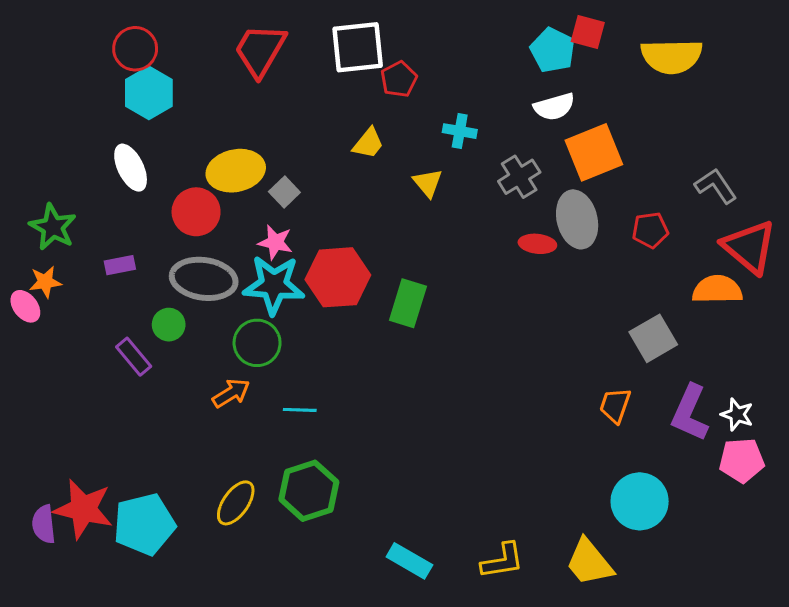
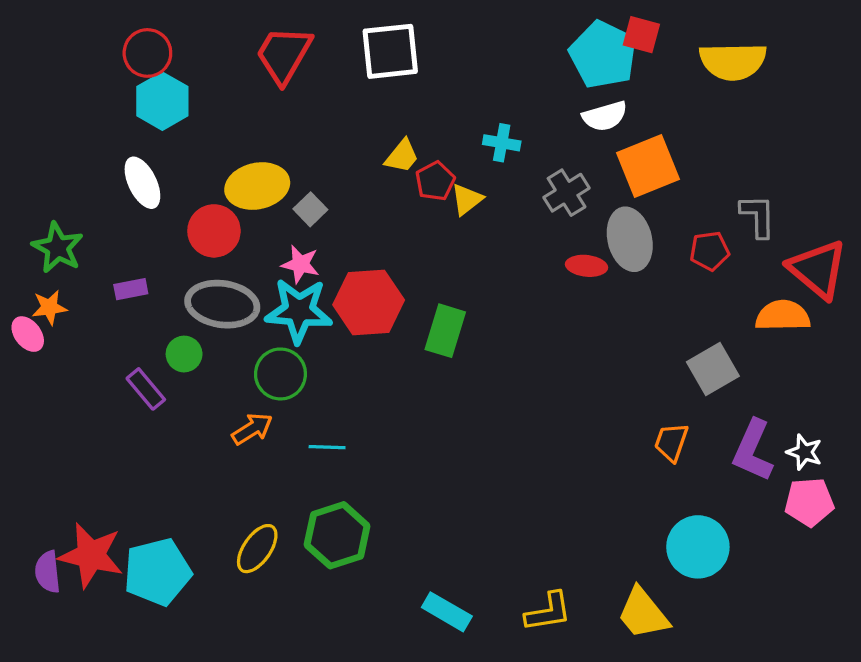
cyan pentagon: (553, 50) -> (603, 55), size x1.4
red pentagon: (399, 79) -> (435, 181), moved
yellow triangle: (428, 183) -> (467, 199), turned 32
gray L-shape: (716, 186) -> (758, 216), moved, turned 33

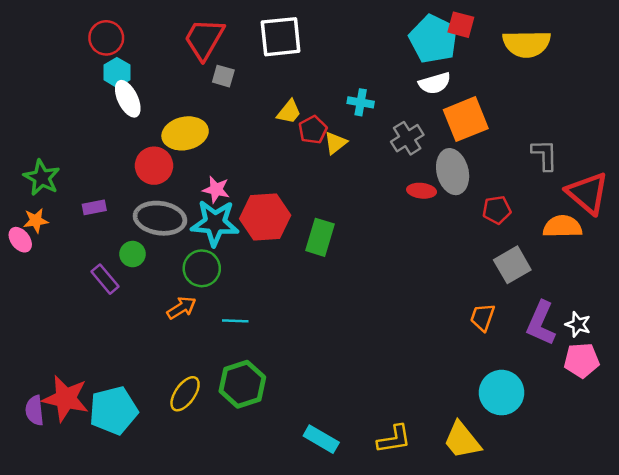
cyan hexagon: (162, 101) -> (117, 72), size x0.7
white ellipse: (142, 183) -> (128, 99), moved
gray square: (310, 209) -> (223, 76), moved, turned -30
red pentagon: (710, 251) -> (497, 210), moved

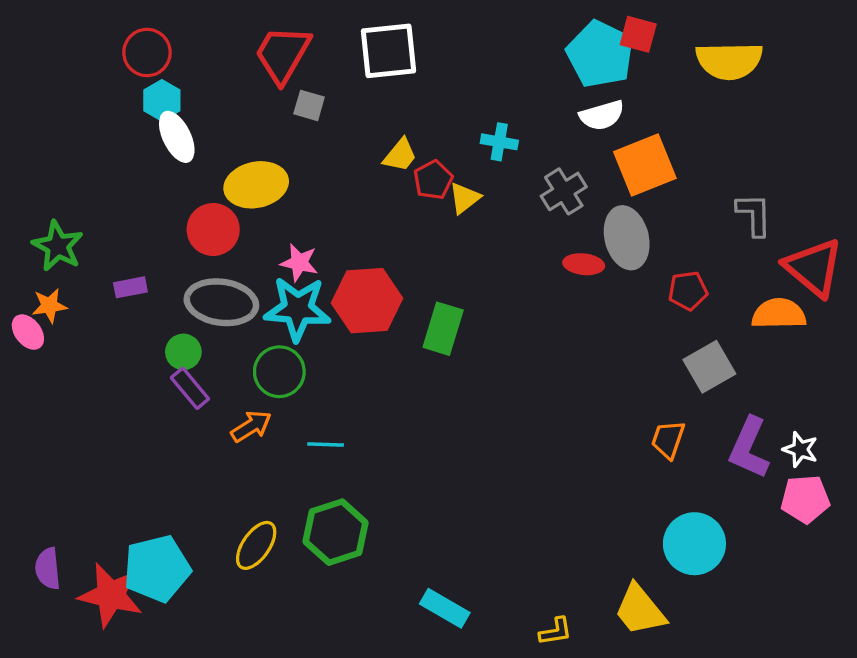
purple rectangle: (105, 279) -> (190, 388), moved
red star: (66, 399) -> (111, 595), moved
yellow L-shape: (394, 439) -> (556, 631), moved, size x0.7

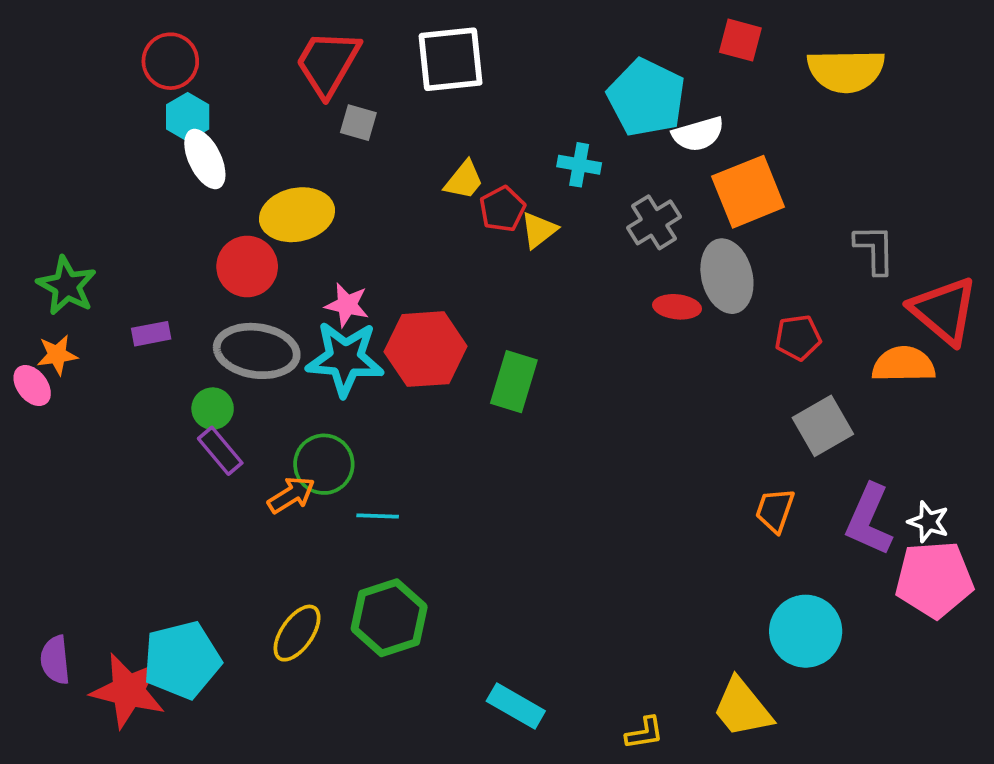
cyan pentagon: (600, 54) -> (646, 98), moved
green circle: (279, 372) -> (324, 464), moved
pink pentagon: (805, 499) -> (934, 579), size x1.4

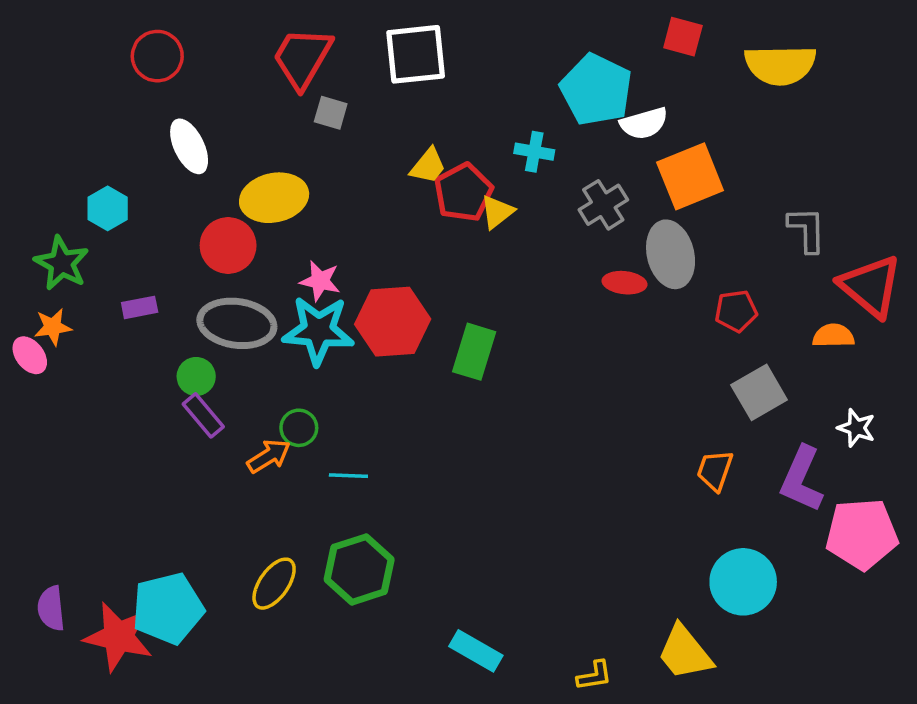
cyan hexagon: (188, 117) -> (108, 208), moved
red pentagon: (502, 209) -> (463, 192), size x1.4
orange semicircle: (904, 364) -> (833, 336), size x0.7
green circle: (324, 464) -> (299, 428), size x0.7
white star: (928, 522) -> (856, 428), moved

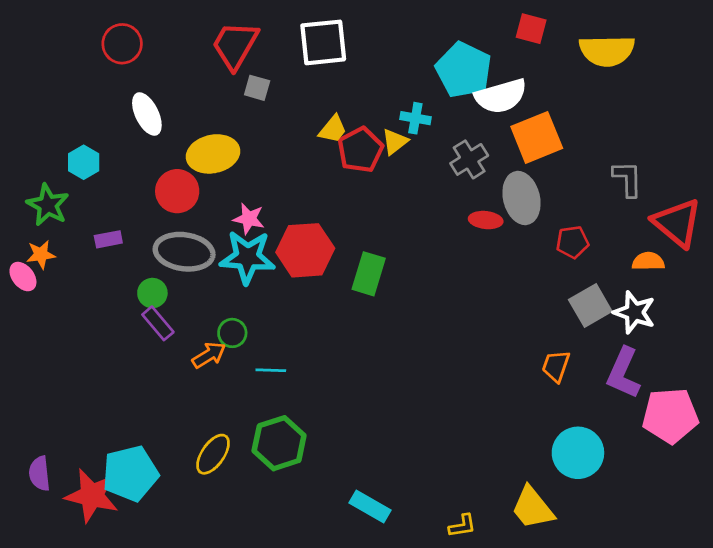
white semicircle: (644, 123) -> (501, 96), size x1.4
yellow triangle: (497, 212) -> (395, 142), moved
white star: (856, 428) -> (634, 312), moved, size x1.4

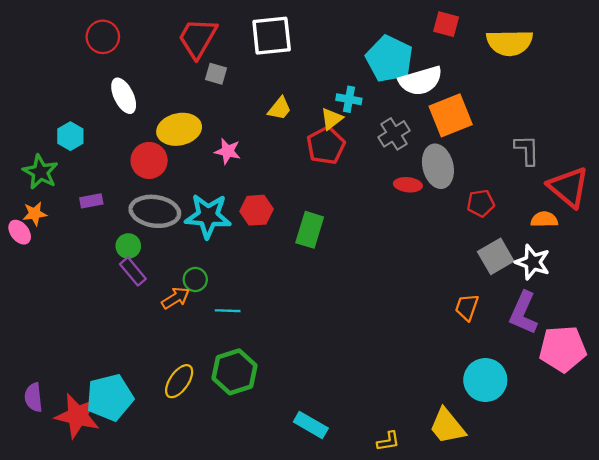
red pentagon: (360, 150) -> (326, 145), moved
pink star: (249, 219) -> (228, 151), moved
red hexagon: (305, 250) -> (257, 210), size x0.7

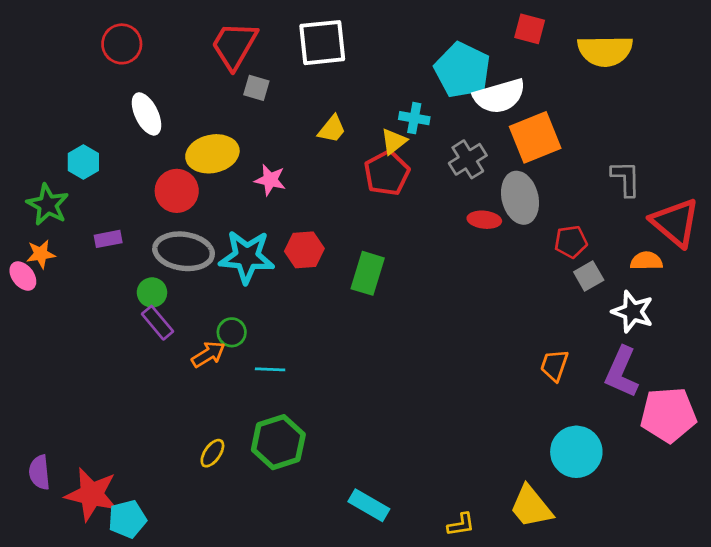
gray square: (496, 256) -> (589, 276), moved, size x0.7
yellow ellipse: (179, 381) -> (212, 453), size x0.7
cyan pentagon: (110, 397) -> (127, 519), moved, size x0.7

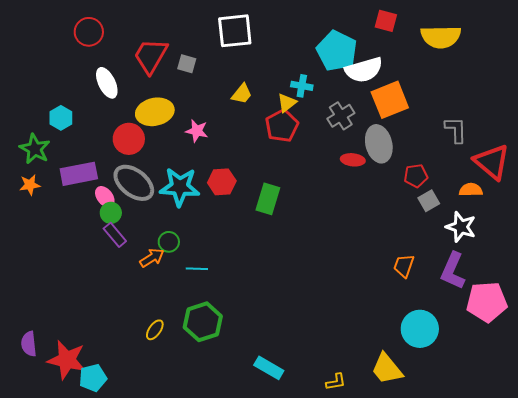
red trapezoid: (234, 45) -> (151, 56), moved
purple rectangle: (108, 239) -> (79, 174), size x1.8
gray ellipse: (184, 251) -> (134, 183), turned 30
pink ellipse: (23, 276) -> (105, 197), moved

